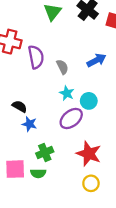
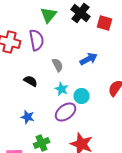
purple semicircle: (36, 57) -> (37, 40), moved
black semicircle: (20, 106) -> (31, 81), moved

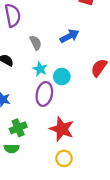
purple ellipse: (66, 112) -> (44, 94), turned -40

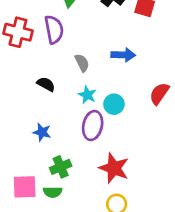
blue arrow: (69, 36) -> (123, 55), turned 30

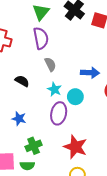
purple semicircle: (54, 30) -> (41, 38), moved
blue arrow: (123, 55) -> (90, 73), moved

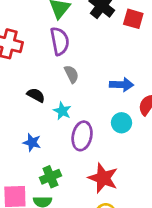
cyan star: (54, 89) -> (62, 111), moved
cyan circle: (75, 97) -> (122, 123), moved

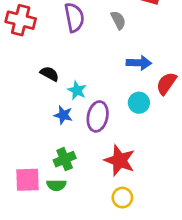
gray semicircle: (71, 74) -> (118, 20), moved
blue star: (32, 143) -> (63, 115), moved

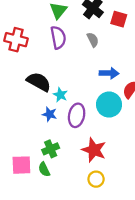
black semicircle: (49, 74) -> (39, 82), size x1.6
cyan circle: (139, 103) -> (109, 105), size x1.5
green semicircle: (56, 185) -> (44, 169), turned 64

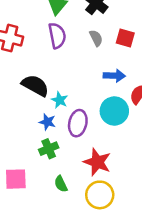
red square: (119, 19) -> (125, 38), moved
green cross: (51, 149) -> (49, 149), moved
green semicircle: (44, 169) -> (61, 184), moved
yellow circle: (96, 179) -> (100, 195), size x1.5

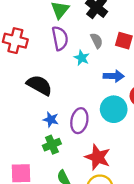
cyan star: (60, 100) -> (82, 58), moved

